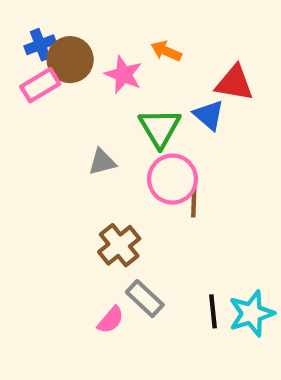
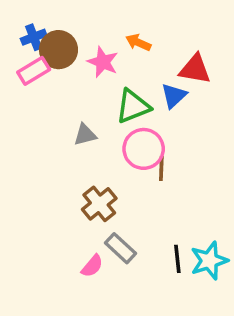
blue triangle: (209, 115) -> (174, 96), turned 36
green triangle: (160, 128) -> (133, 106), turned 39

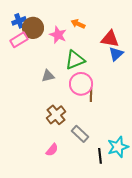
blue triangle: (174, 96) -> (116, 54), moved
gray rectangle: (121, 248) -> (80, 134), moved
black line: (177, 259) -> (100, 156), moved

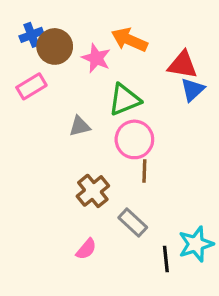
orange arrow: (78, 24) -> (129, 40), size x1.5
pink rectangle: (19, 40) -> (31, 86), moved
brown line: (91, 95) -> (144, 171), moved

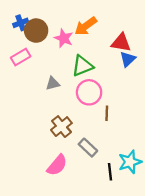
orange arrow: (129, 40) -> (86, 26), turned -60
brown line: (144, 171) -> (107, 113), moved
pink semicircle: (86, 249) -> (57, 165), size x1.5

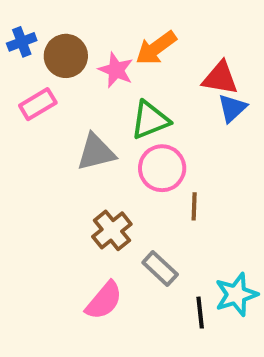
blue cross: (21, 23) -> (22, 42), moved
gray triangle: (53, 84) -> (96, 152), size x1.5

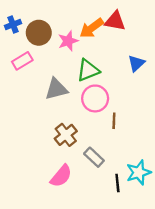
pink star: (116, 70) -> (68, 41), turned 30
red triangle: (220, 78) -> (115, 21), moved

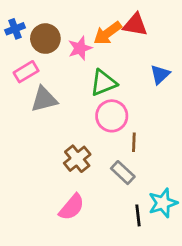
gray triangle: (56, 89) -> (44, 99), moved
gray rectangle: (94, 157) -> (123, 173), moved

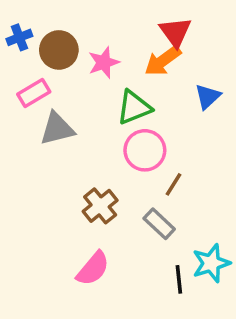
red triangle: (135, 25) -> (175, 32), turned 44
orange arrow: (108, 33) -> (163, 61), moved
brown line: (134, 142) -> (174, 184), turned 30

